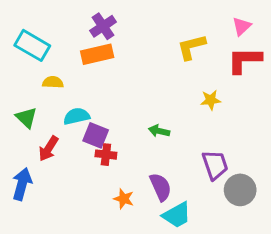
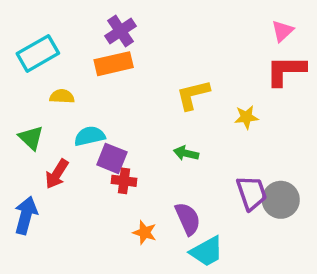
cyan rectangle: (32, 45) -> (38, 53), turned -60
yellow L-shape: (191, 47) -> (193, 95), moved
gray circle: (240, 190) -> (281, 200), moved

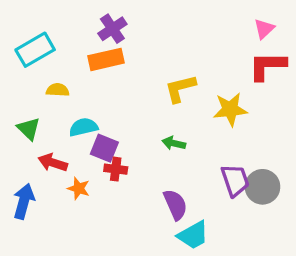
yellow star: (246, 117) -> (230, 109), size x1.5
red arrow: (57, 174) -> (53, 163), turned 76
orange star: (145, 233) -> (79, 188), moved

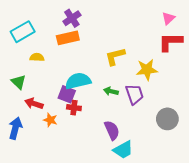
cyan semicircle: (83, 127) -> (78, 81), moved, size x1.4
purple trapezoid: (235, 180) -> (135, 94), moved

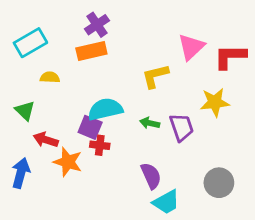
pink triangle: (168, 18) -> (191, 47), moved, size x1.5
yellow star: (147, 70) -> (215, 102), moved
gray circle: (167, 119) -> (219, 183), moved
orange star: (50, 120) -> (68, 162), size x1.5

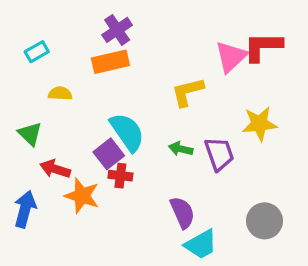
cyan rectangle: (30, 43) -> (37, 52), size x0.6
red L-shape: (230, 57) -> (263, 47), moved
cyan semicircle: (105, 109) -> (127, 132), turned 68
purple square: (90, 127) -> (109, 154), turned 30

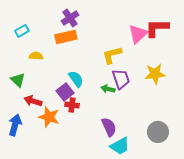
cyan semicircle: (127, 132) -> (76, 79), size x0.7
purple trapezoid: (219, 154) -> (121, 79), moved

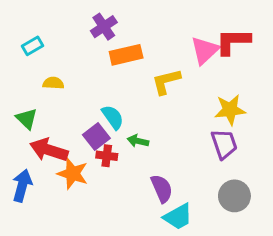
orange rectangle: (66, 37) -> (126, 55), moved
purple trapezoid: (121, 79) -> (224, 144), moved
green arrow: (108, 89) -> (138, 141), moved
red arrow: (33, 101) -> (49, 150), size x1.4

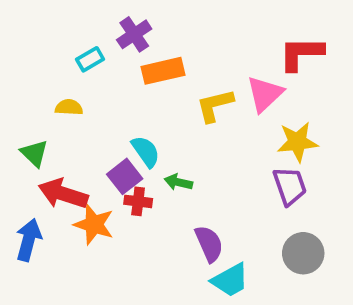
cyan rectangle: (33, 46) -> (90, 59), moved
pink triangle: (205, 50) -> (265, 94), moved

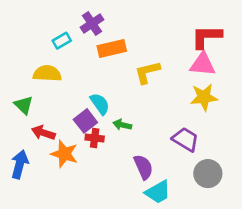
pink triangle: (265, 94) -> (203, 64), moved, turned 48
yellow semicircle: (69, 107) -> (47, 74), size x1.5
purple trapezoid: (290, 186) -> (185, 139), moved, turned -40
red arrow: (63, 194) -> (43, 133), size x0.7

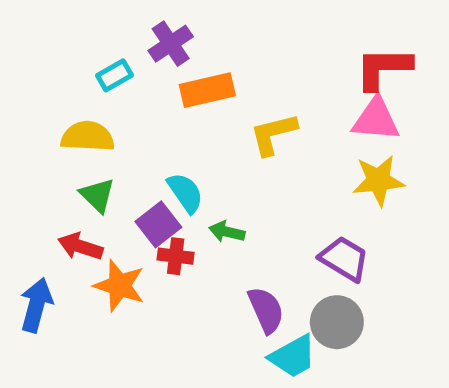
green triangle: (24, 105) -> (97, 195), moved
gray circle: (208, 174) -> (337, 322), moved

